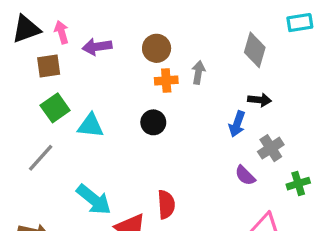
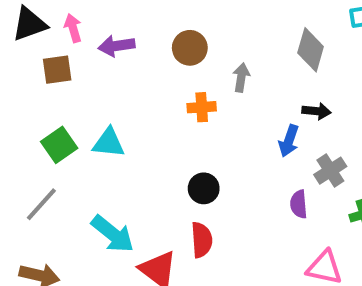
orange cross: (166, 80) -> (202, 107), moved
green square: (55, 108) -> (59, 145), moved
black circle: (153, 122) -> (204, 188), moved
gray line: (41, 158) -> (41, 204), moved
purple semicircle: (245, 175) -> (299, 204), turned 40

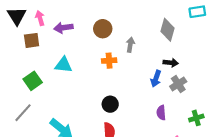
black triangle: (29, 24) -> (17, 16), turned -42
cyan triangle: (109, 143) -> (63, 65), moved
gray cross: (330, 171) -> (178, 84), moved

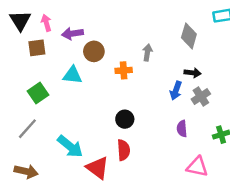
brown circle: (103, 29) -> (94, 51), moved

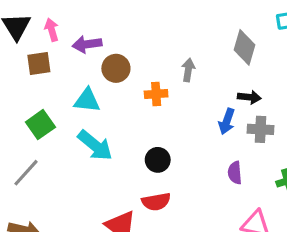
gray cross: (201, 97) -> (260, 129), turned 36
cyan arrow: (70, 146) -> (95, 145), moved
red semicircle: (124, 150) -> (156, 202), turned 84

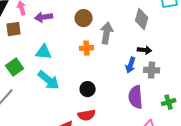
brown circle: (116, 68) -> (84, 18), moved
gray arrow: (188, 70) -> (107, 33), size x1.5
purple semicircle: (235, 173) -> (136, 97), size x1.6

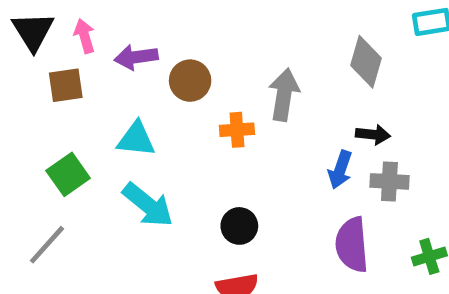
brown circle: (84, 18) -> (190, 81), moved

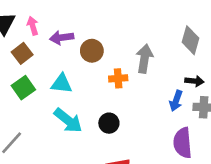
brown square: (66, 85) -> (22, 53), turned -30
green square: (68, 174) -> (23, 88), moved
black circle: (239, 226) -> (109, 123), moved

